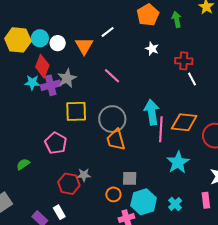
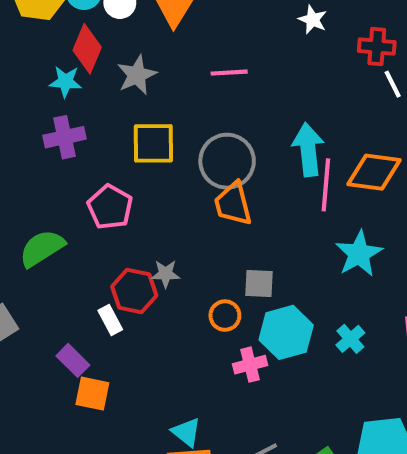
pink line: (112, 76) -> (229, 73), turned -48
purple cross: (51, 85) -> (64, 137), moved
green semicircle: (23, 164) -> (42, 248), size x1.6
white rectangle: (59, 212) -> (110, 320), moved

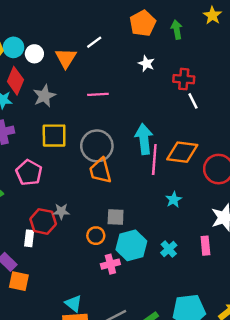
cyan star: (359, 254) -> (174, 200), size x0.6
white rectangle: (110, 320) -> (29, 238), turned 35

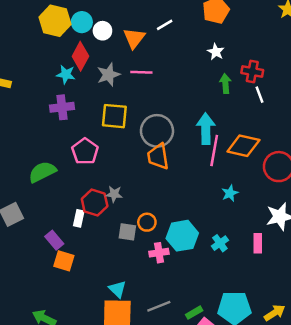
green arrow: (177, 30) -> (225, 84), moved
pink line: (98, 94) -> (141, 72), moved
gray square: (116, 217) -> (127, 232), moved

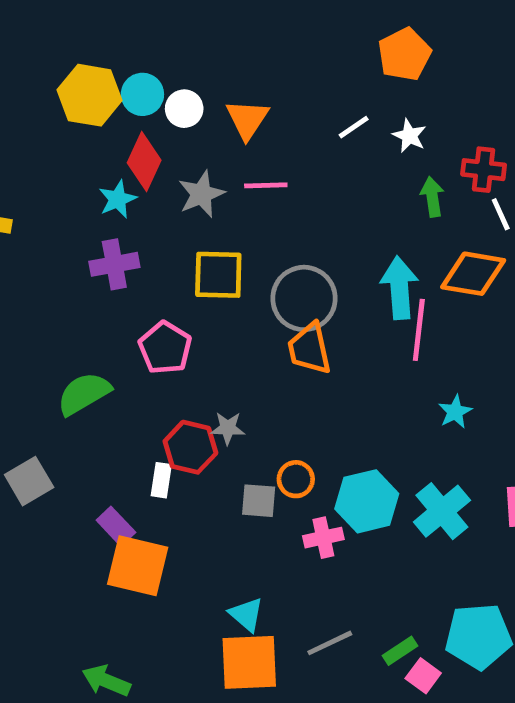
white line: (165, 25) -> (354, 127), moved
cyan star: (66, 74) -> (118, 199), turned -30
orange diamond: (243, 146) -> (473, 274), moved
cyan cross: (220, 243) -> (442, 511), size x1.6
orange square: (64, 261) -> (138, 566), size x1.5

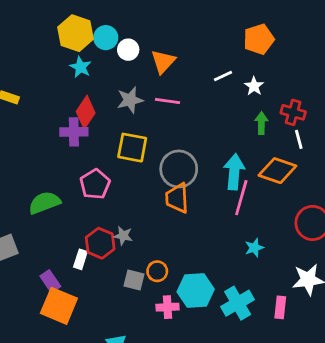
red diamond: (144, 162) -> (86, 112), moved
cyan star: (118, 199) -> (80, 67), moved, turned -30

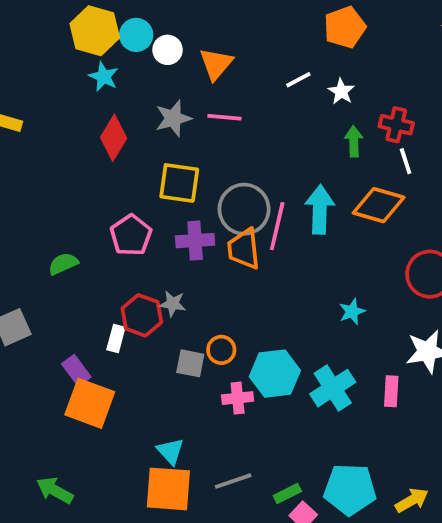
purple cross: (74, 132) -> (195, 241), moved
pink line: (241, 198) -> (277, 226), moved
green semicircle: (44, 203) -> (63, 264), size x0.7

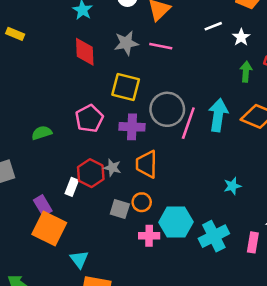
red diamond: (114, 138) -> (85, 52), turned -40
orange trapezoid: (244, 249) -> (147, 164), moved
cyan triangle: (170, 451) -> (79, 259), moved

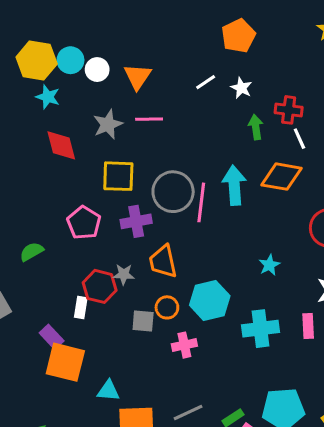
cyan hexagon: (176, 222) -> (210, 301), moved
cyan cross: (214, 236) -> (260, 329), turned 32
cyan triangle: (79, 259) -> (108, 391), turned -36

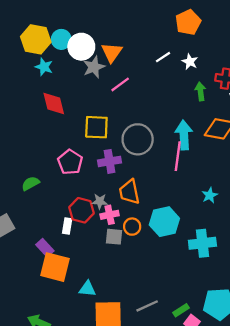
white circle: (97, 70) -> (81, 47), size x1.5
pink line: (149, 119) -> (120, 84), turned -36
gray star: (108, 124) -> (94, 67), moved
pink line: (201, 202) -> (178, 156), moved
pink cross: (184, 345) -> (110, 215), moved

